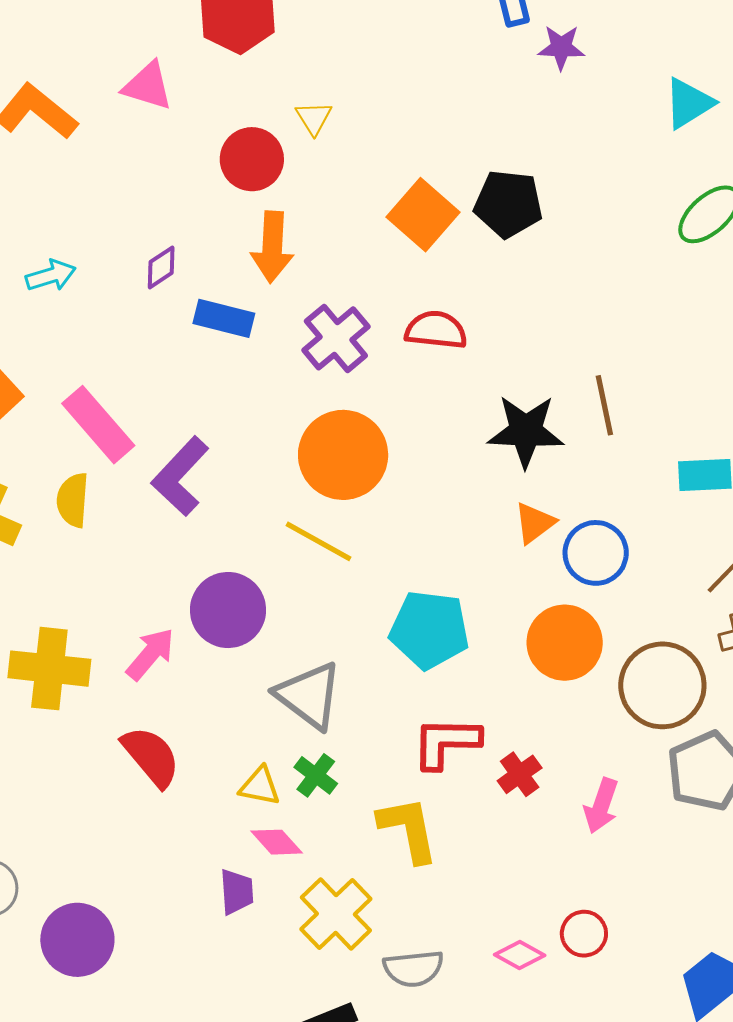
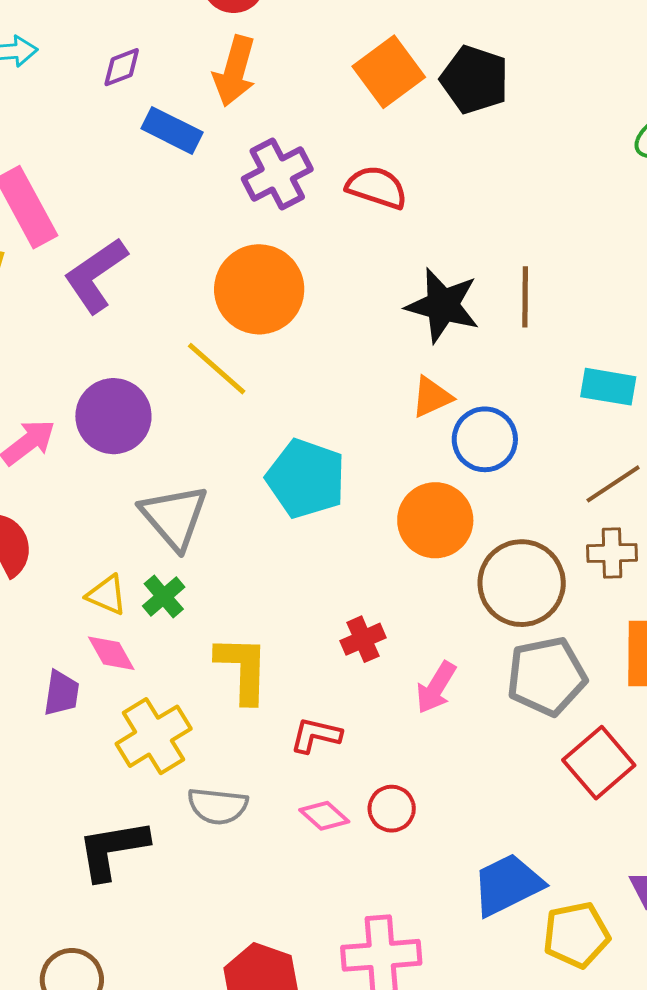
red L-shape: (446, 742) -> (316, 735), moved, size x0.7

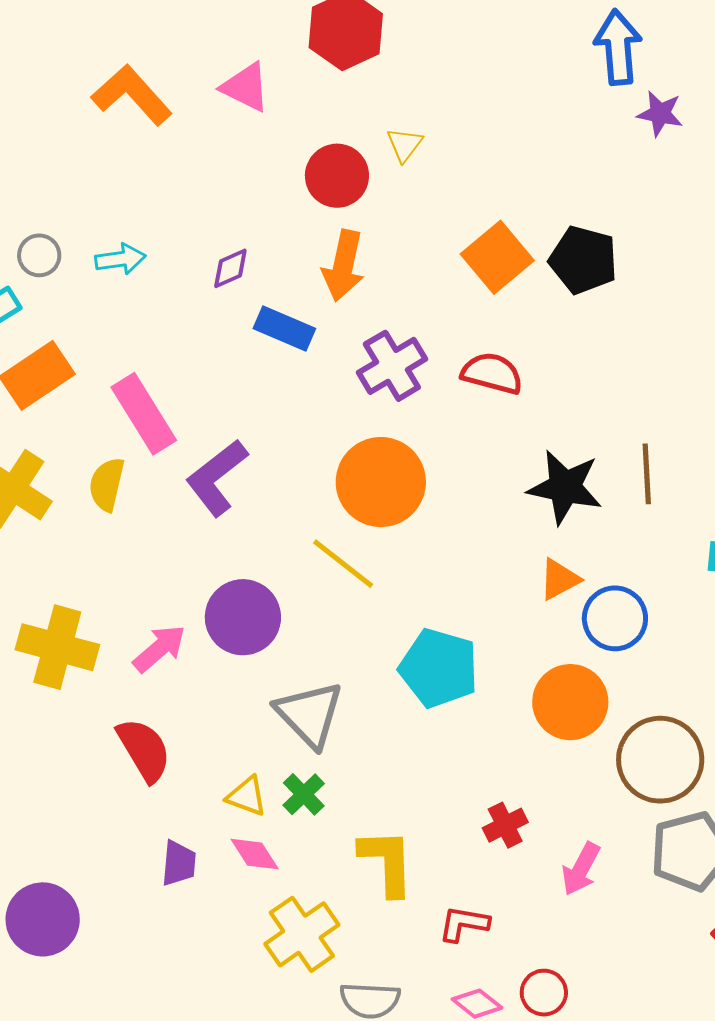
purple trapezoid: (61, 693) -> (179, 863), moved

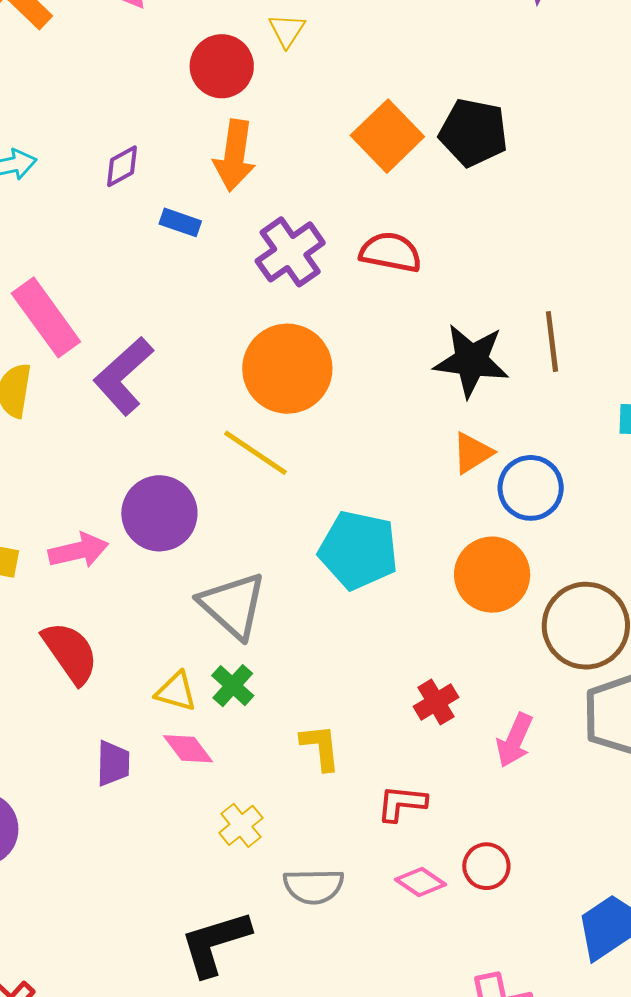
blue rectangle: (284, 329) -> (180, 222), size x0.7
pink arrow: (159, 649) -> (78, 551), turned 32
yellow L-shape: (387, 862) -> (320, 747), size x0.7
yellow cross: (302, 934) -> (241, 825), size x0.6

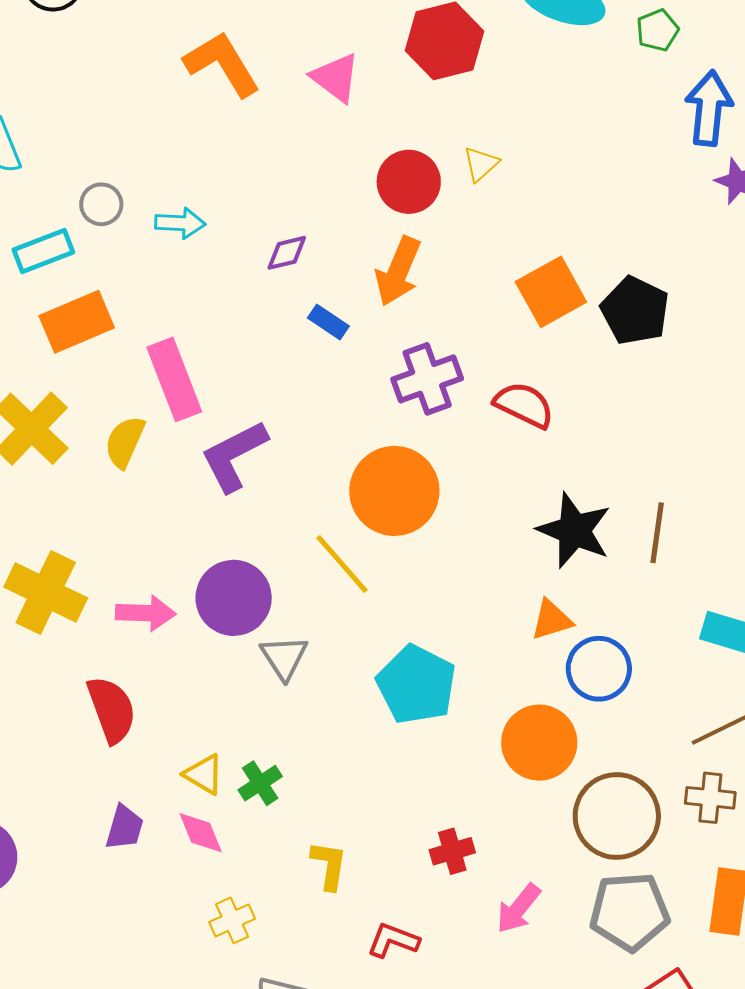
gray triangle: (233, 605) -> (284, 657), moved, size x0.7

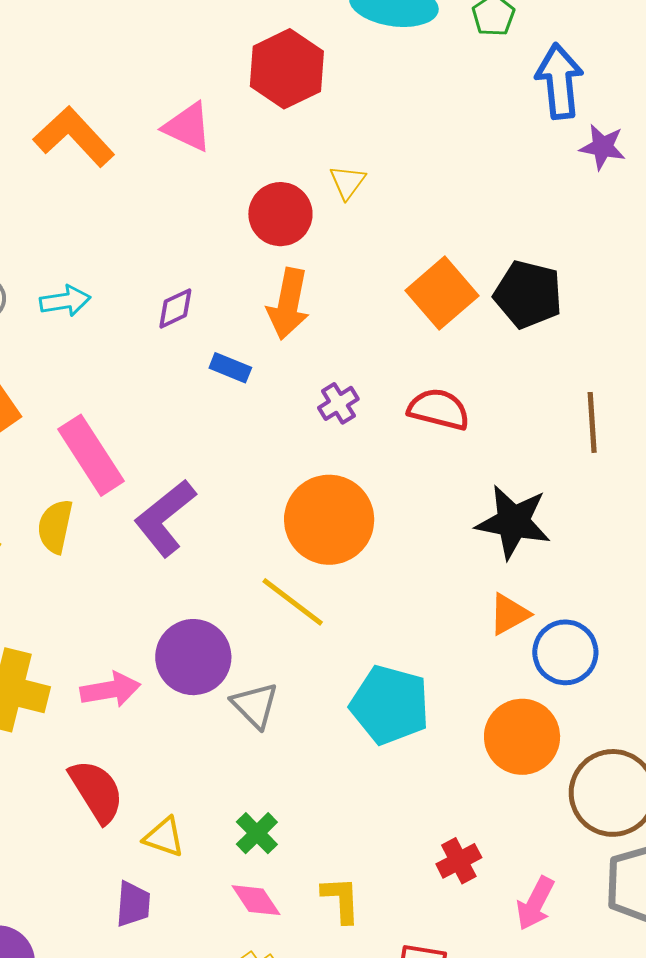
purple cross: (427, 379) -> (338, 403), size x0.6
brown line: (657, 533) -> (592, 422), moved
yellow triangle: (204, 774) -> (164, 837), moved
pink diamond: (201, 833) -> (256, 900), moved

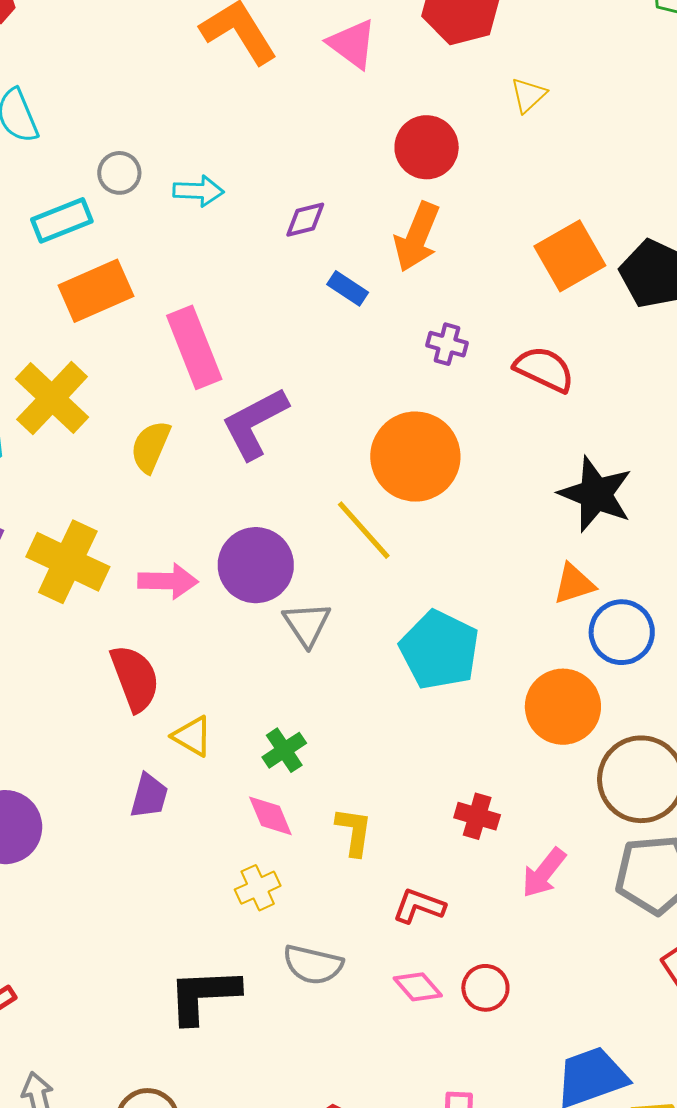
yellow triangle: (347, 182) -> (528, 95), moved
purple cross: (338, 403) -> (447, 344), turned 36
yellow semicircle: (55, 526) -> (151, 447), moved
red cross: (459, 861) -> (477, 816), turned 33

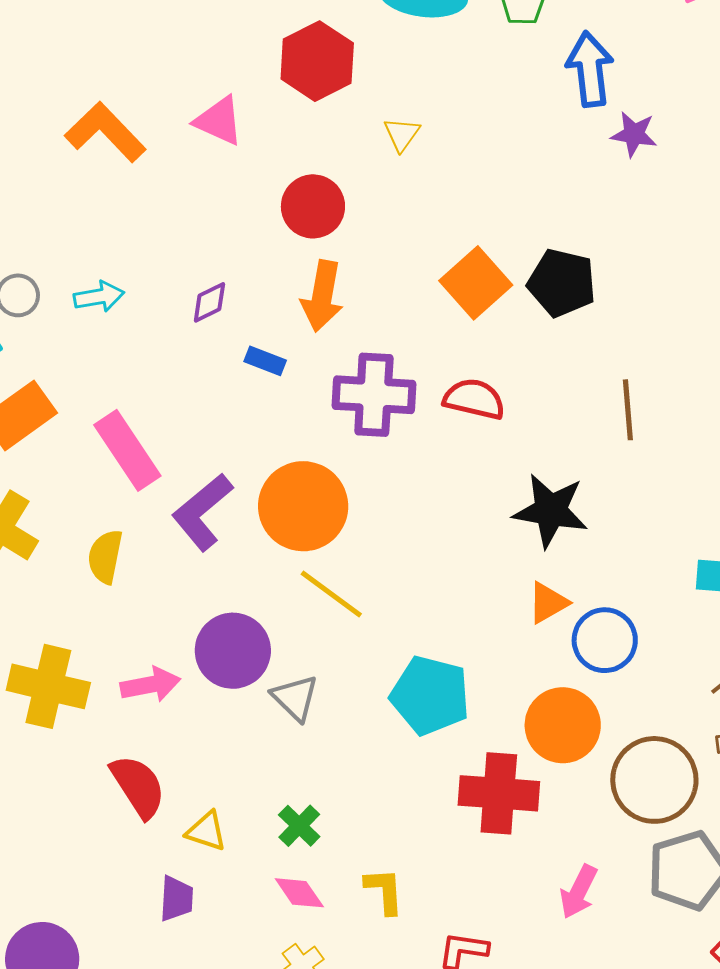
purple cross: (447, 344) -> (374, 395), size x2.0
orange circle: (415, 457) -> (303, 506), moved
red cross: (477, 816) -> (499, 793), moved, size x1.8

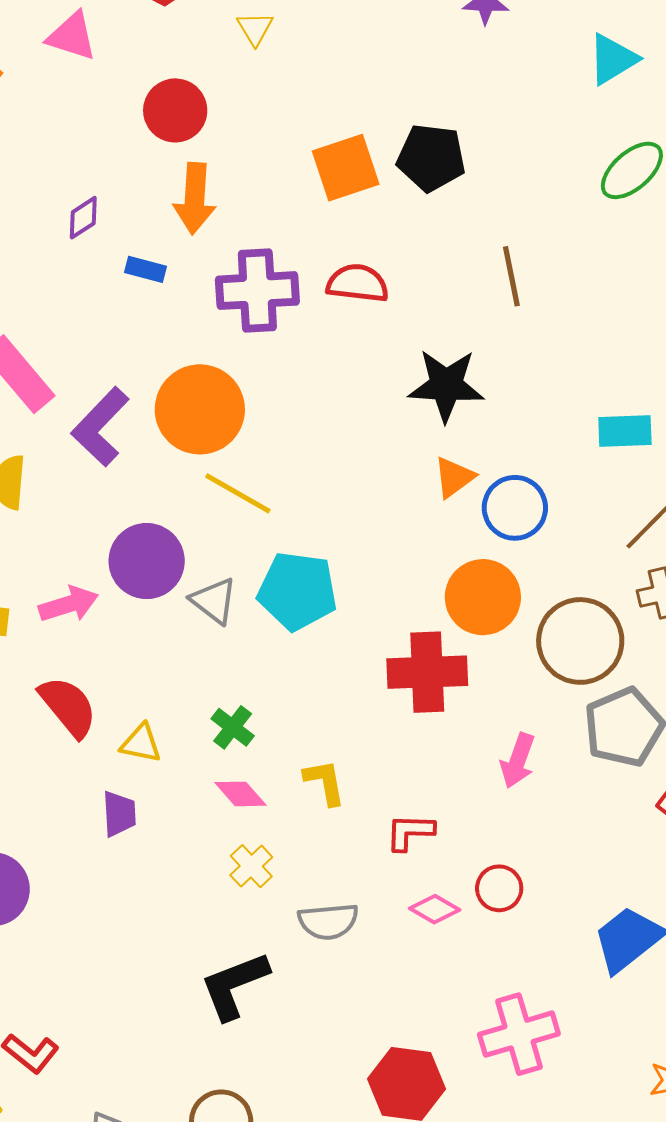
orange square: (476, 283) -> (346, 168), turned 30
cyan pentagon: (430, 695) -> (297, 591), moved

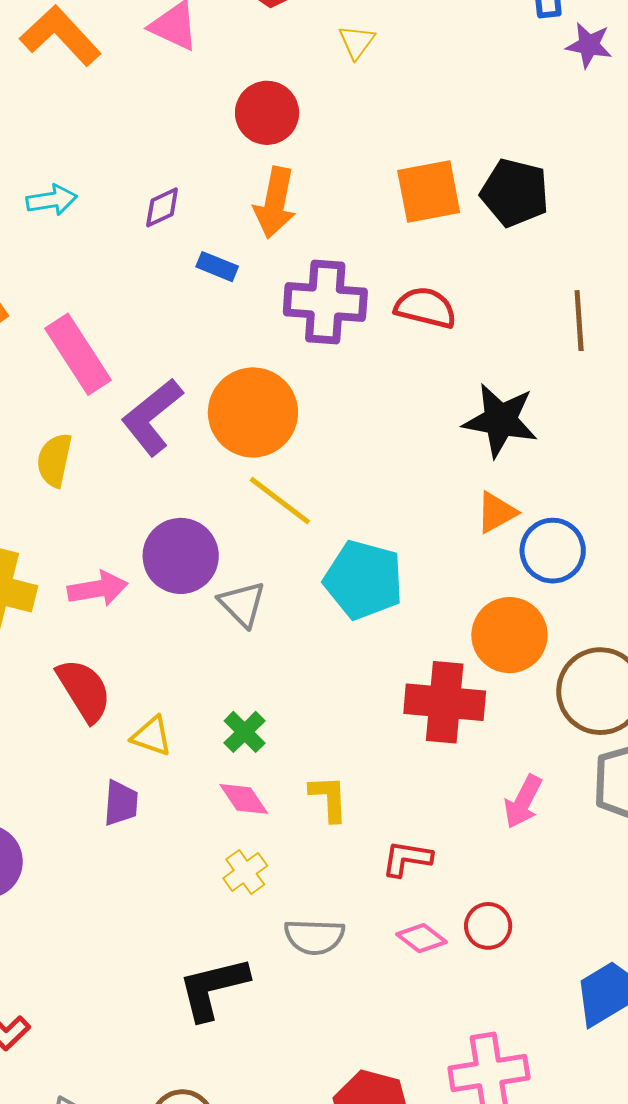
cyan pentagon: (297, 591) -> (364, 580), moved

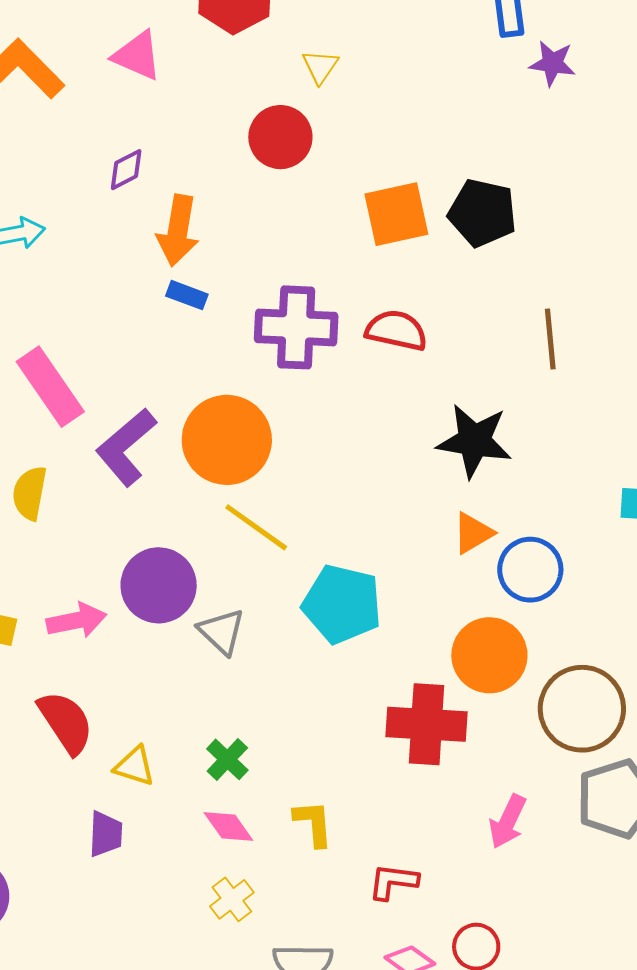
red circle: (267, 113) -> (280, 137), moved
orange arrow: (275, 203) -> (178, 230), moved
purple diamond: (162, 207) -> (126, 170), moved

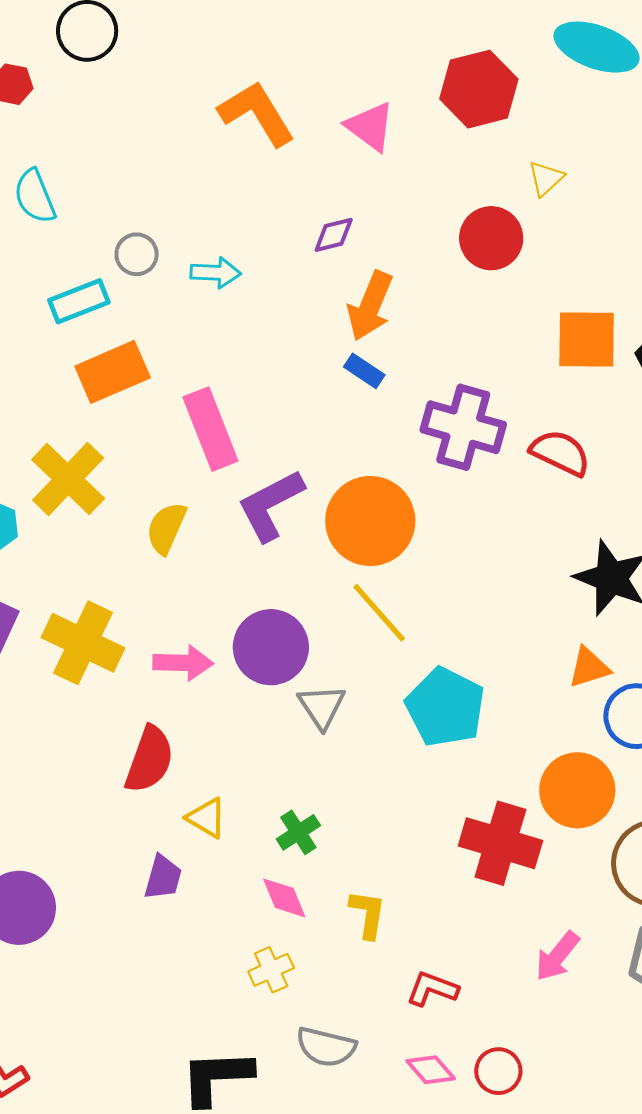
red semicircle: (66, 722) -> (149, 759), turned 40

